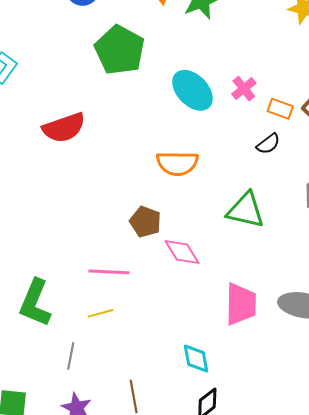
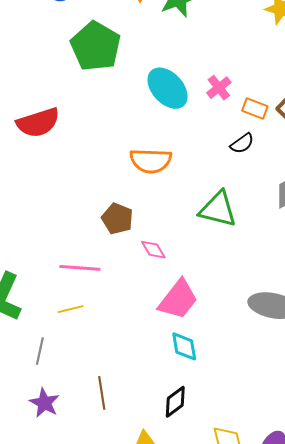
pink diamond: (182, 252) -> (153, 250), size x0.7
pink trapezoid: (241, 304) -> (178, 299), moved, turned 36
cyan diamond: (196, 359) -> (184, 346), moved

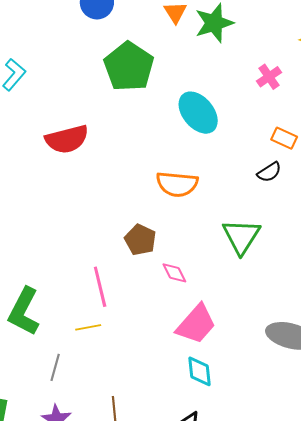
pink cross: (219, 88) -> (269, 77), moved
green triangle: (218, 209) -> (241, 236), turned 45
pink line: (80, 268) -> (100, 287), turned 69

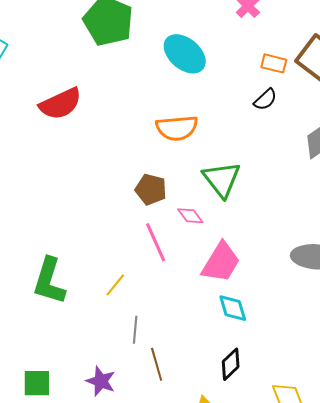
green triangle: (241, 236) -> (222, 179), moved
pink line: (100, 287) -> (156, 242), moved
yellow line: (88, 327) -> (115, 285), turned -30
gray line: (55, 367) -> (135, 330), moved

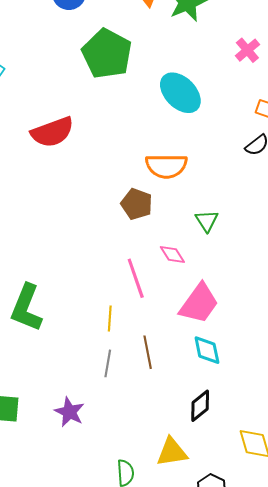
green triangle: (222, 179) -> (207, 221), size x0.6
brown pentagon: (151, 189) -> (137, 204), moved
yellow line: (115, 285) -> (110, 318), moved, turned -40
brown line: (157, 364) -> (148, 352), moved

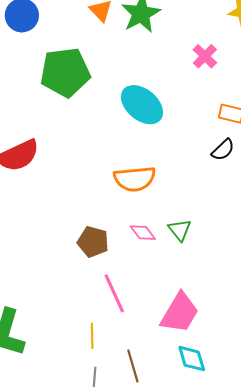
green pentagon: (107, 54) -> (65, 72), turned -30
brown pentagon: (137, 204) -> (93, 242), moved
pink diamond: (172, 255) -> (143, 233), moved

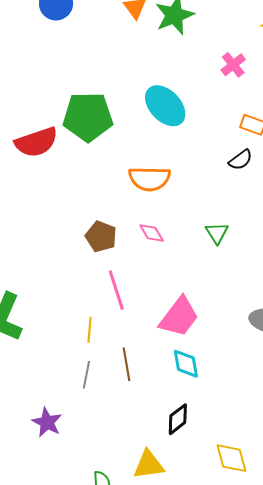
green pentagon: (65, 72) -> (88, 117), moved
green triangle: (180, 230) -> (217, 233), moved

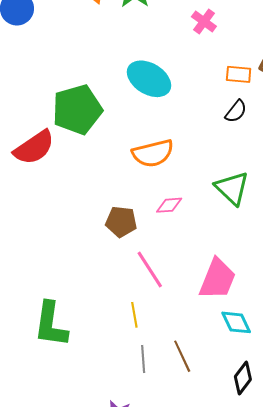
pink diamond: (152, 233) -> (169, 205), turned -48
green triangle: (217, 233) -> (232, 188), size x1.5
brown line: (127, 364) -> (182, 356), moved

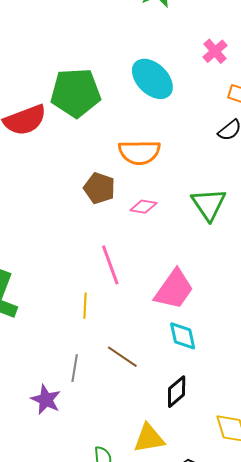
pink cross: (204, 21) -> (215, 51), moved
brown pentagon: (121, 222) -> (99, 188), moved
brown line: (182, 356) -> (122, 357), turned -44
gray line: (143, 359) -> (75, 368), moved

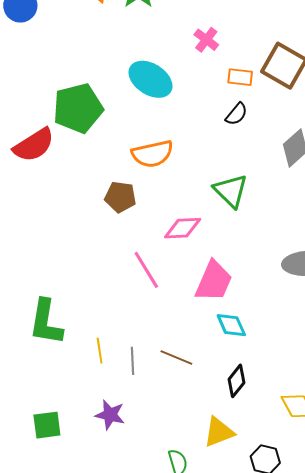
pink diamond: (143, 207) -> (183, 228), moved, size x1.4
yellow line: (85, 306) -> (100, 351), moved
gray line: (75, 368) -> (132, 361), moved

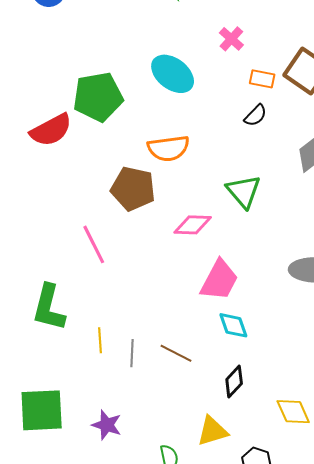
brown pentagon: (120, 197) -> (133, 189), size x1.4
pink line: (146, 270) -> (94, 244), moved
purple star: (110, 415) -> (107, 425), moved
green square: (47, 425) -> (42, 410), size x1.6

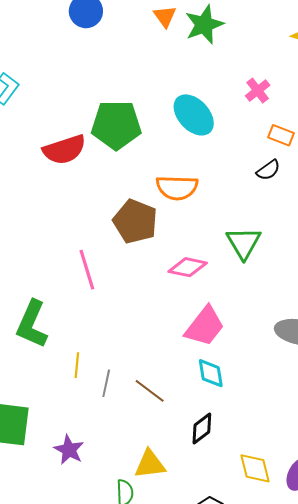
yellow triangle: (212, 431) -> (150, 464), moved

